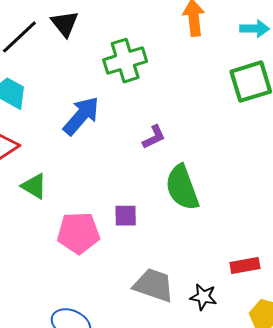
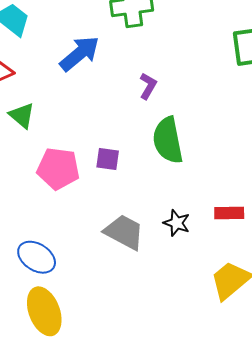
purple L-shape: (154, 137) -> (148, 86), turned -44
red rectangle: (245, 265) -> (229, 213), moved
black star: (203, 297) -> (177, 223), moved

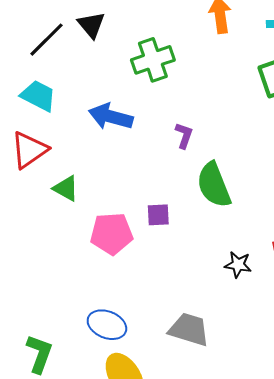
blue arrow: (80, 54) -> (111, 117), turned -114
gray trapezoid: (124, 232) -> (189, 329), moved

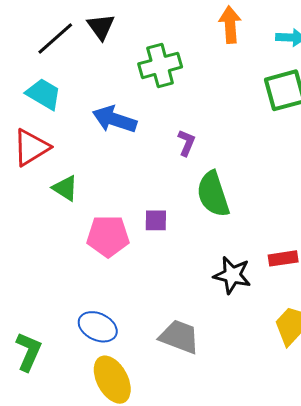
black star: (238, 265) -> (232, 275), size x1.4

